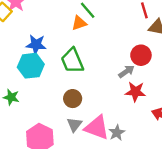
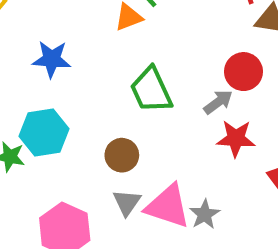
green trapezoid: (72, 61) -> (151, 90), moved
cyan hexagon: (31, 66) -> (44, 133), moved

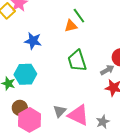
brown circle: (122, 155) -> (20, 108), moved
gray star: (205, 214) -> (103, 122), moved

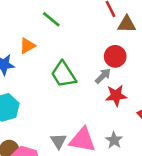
orange triangle: (71, 26) -> (27, 46), moved

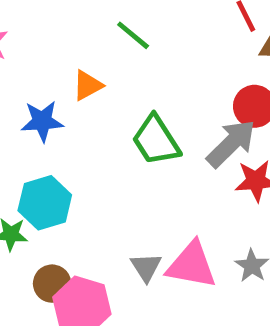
gray arrow: (103, 76) -> (231, 144), size x1.6

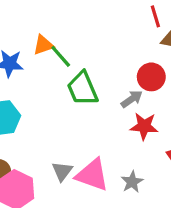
green line: (133, 35) -> (61, 56), moved
gray arrow: (231, 144) -> (132, 99), size x0.6

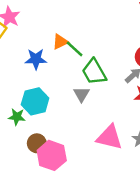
gray triangle: (62, 171) -> (82, 94), moved

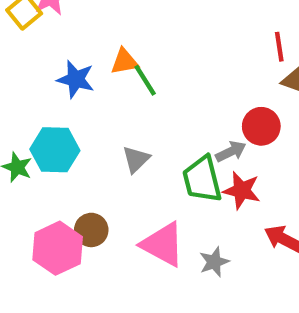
green trapezoid: (94, 72) -> (202, 179), moved
brown circle: (37, 143) -> (91, 230), moved

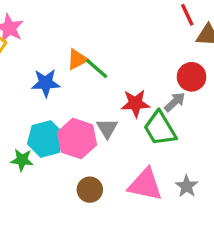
red star: (242, 190) -> (135, 103), moved
pink hexagon: (58, 248) -> (77, 138), moved

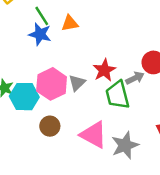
green line: (97, 69) -> (42, 16), moved
red star: (135, 103) -> (104, 70), turned 30
cyan hexagon: (46, 139) -> (24, 97), moved
gray star: (187, 186) -> (125, 145), size x1.5

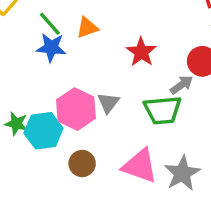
red star: (104, 70) -> (141, 52), moved
green trapezoid: (117, 95) -> (163, 110), turned -72

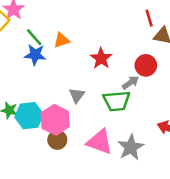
pink hexagon: (76, 109) -> (55, 120), moved

